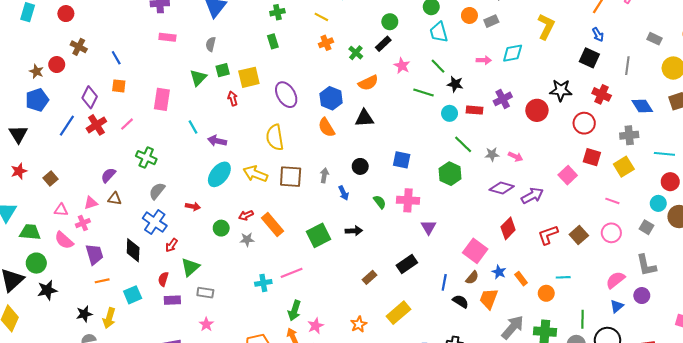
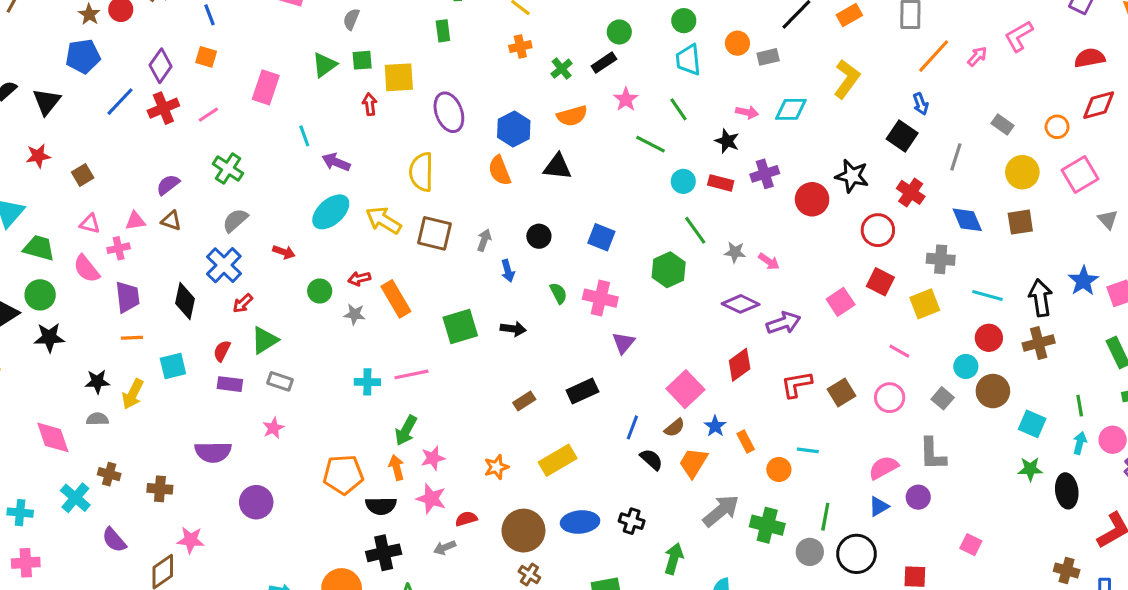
black star: (455, 84) -> (727, 141), moved

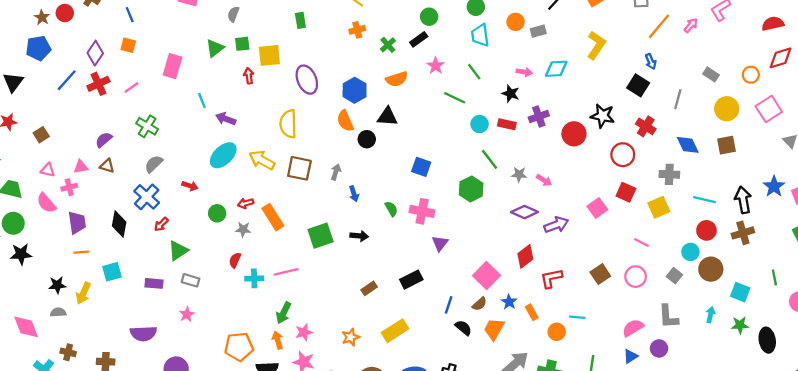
black circle: (539, 236) -> (367, 139), moved
red semicircle: (222, 351) -> (235, 260), moved
red L-shape: (797, 384) -> (551, 278), moved
cyan arrow: (1080, 443) -> (710, 315), moved

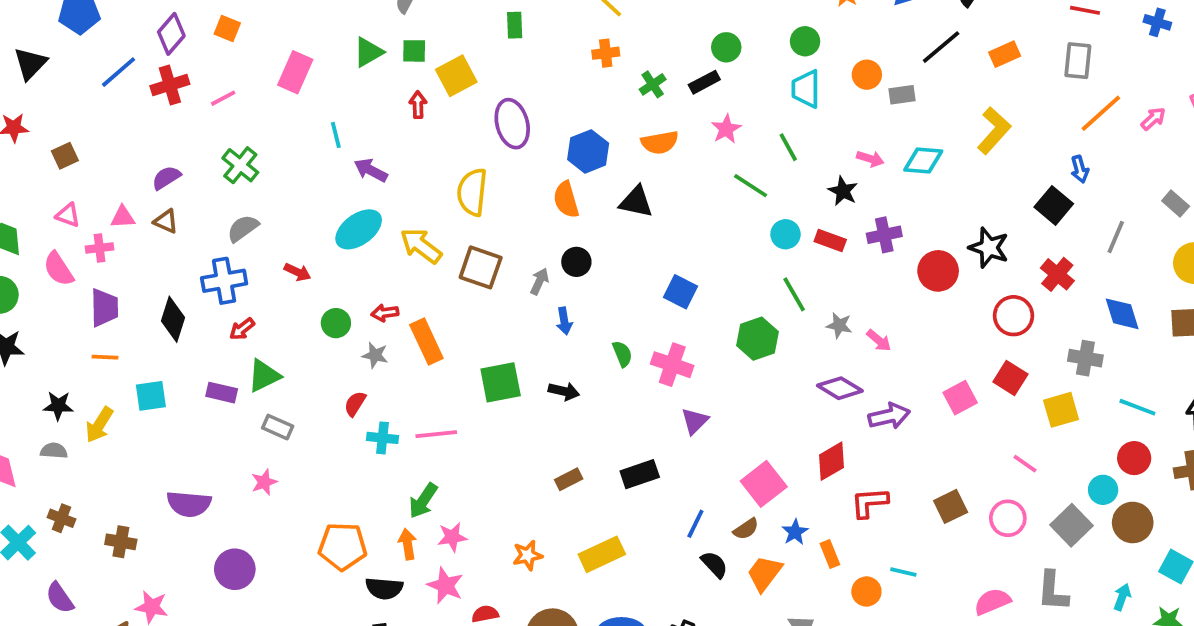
yellow square: (269, 55) -> (456, 76), turned -30
black circle: (367, 139) -> (576, 262), moved
blue cross: (147, 197) -> (224, 281), turned 30
gray square: (674, 276) -> (1071, 525), size x1.5
purple rectangle: (154, 283) -> (222, 393), moved

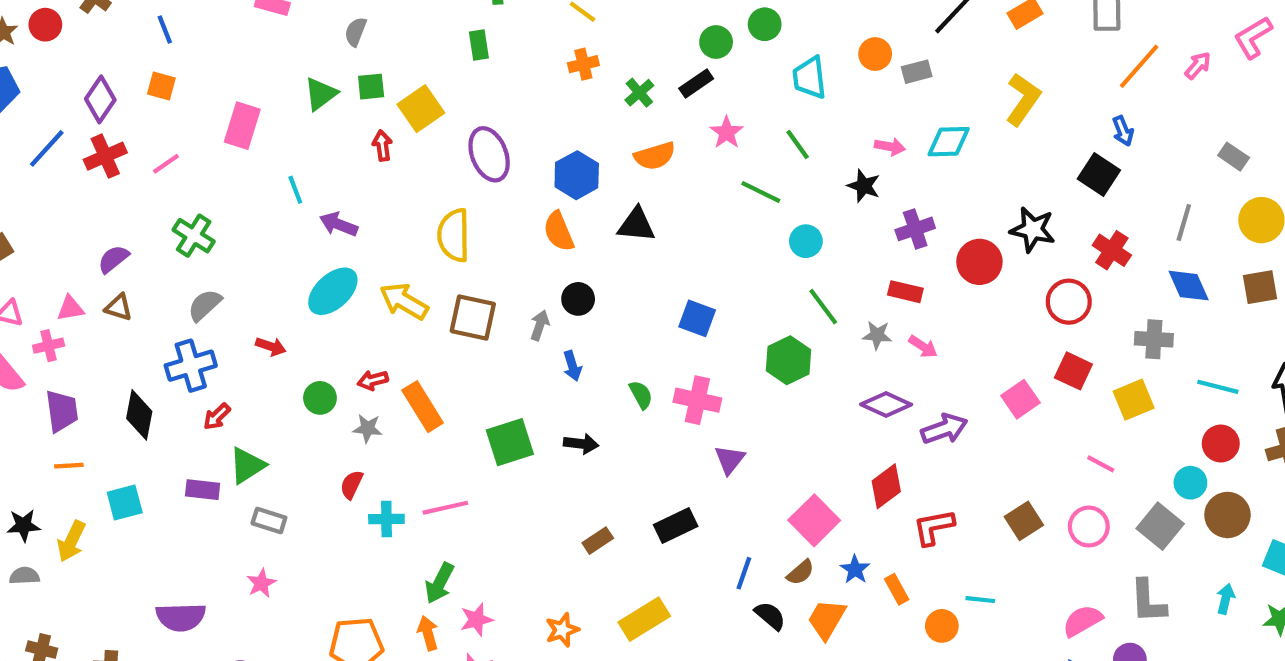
green circle: (805, 41) -> (765, 24), moved
gray line: (1116, 237) -> (1184, 222), moved
red rectangle: (830, 241) -> (905, 292), moved

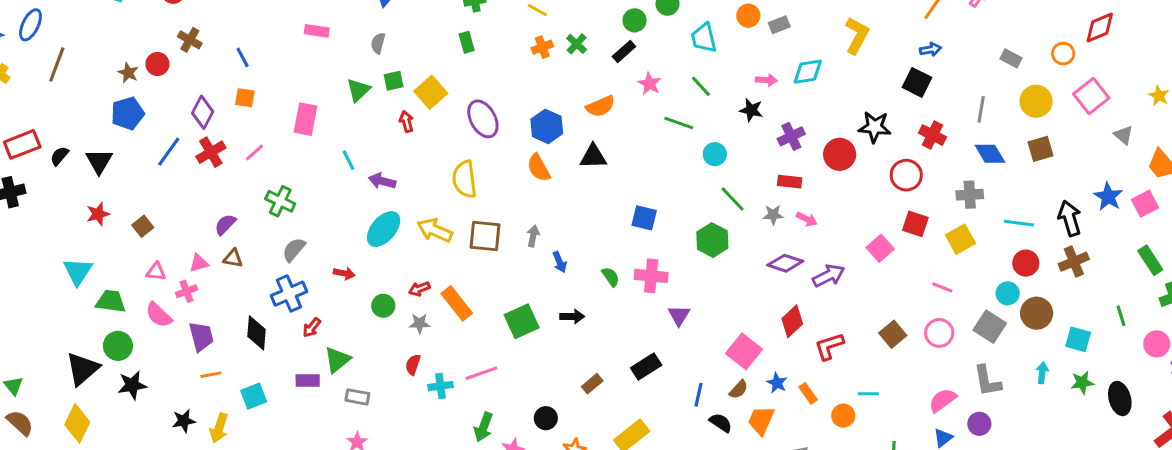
green cross: (639, 93) -> (577, 44), moved
blue arrow: (1123, 131) -> (930, 50), turned -72
black circle: (578, 299) -> (546, 418), moved

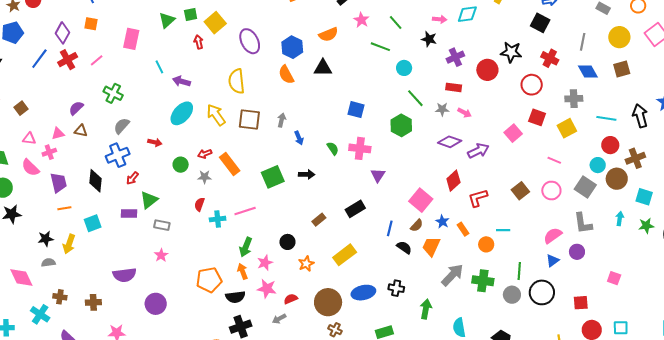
yellow arrow: (435, 230) -> (216, 115), turned 30
brown cross: (1074, 262) -> (635, 158), moved

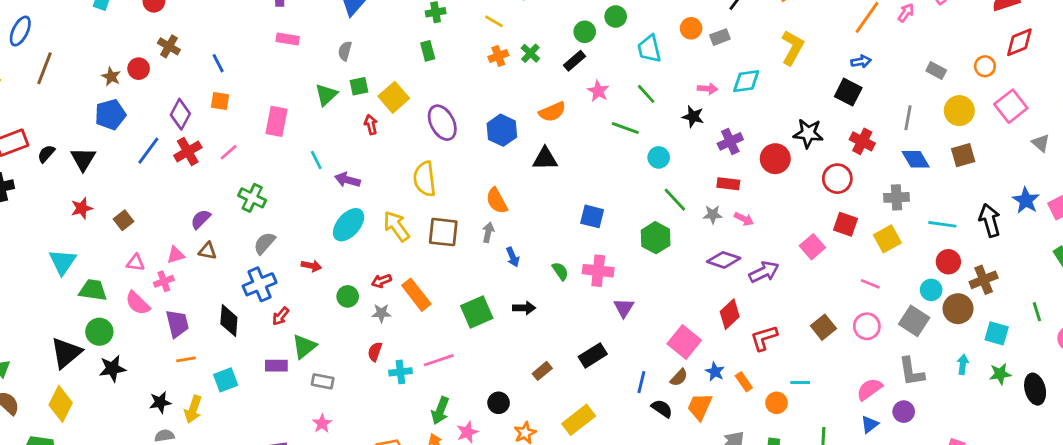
orange semicircle: (286, 75) -> (497, 201), moved

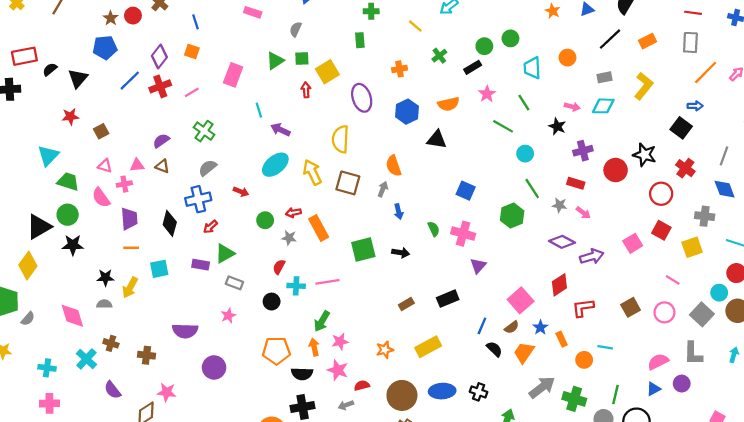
gray rectangle: (720, 37) -> (605, 77), moved
orange cross: (498, 56) -> (399, 69), moved
black circle: (499, 403) -> (272, 302), moved

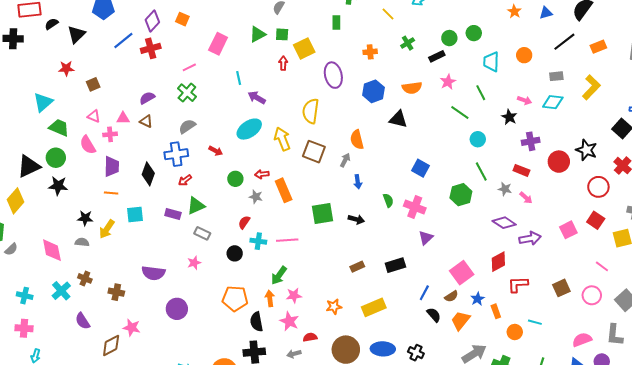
pink line: (192, 92) -> (189, 67), moved
black semicircle: (302, 374) -> (257, 322), turned 72

